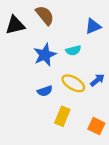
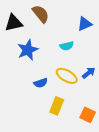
blue star: (45, 55) -> (28, 50), moved

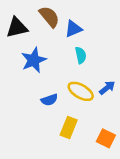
blue triangle: (85, 24) -> (73, 29), moved
cyan semicircle: (67, 46) -> (81, 55), turned -88

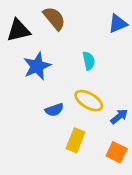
blue triangle: (73, 29) -> (118, 24), moved
blue arrow: (107, 88) -> (119, 116), moved

